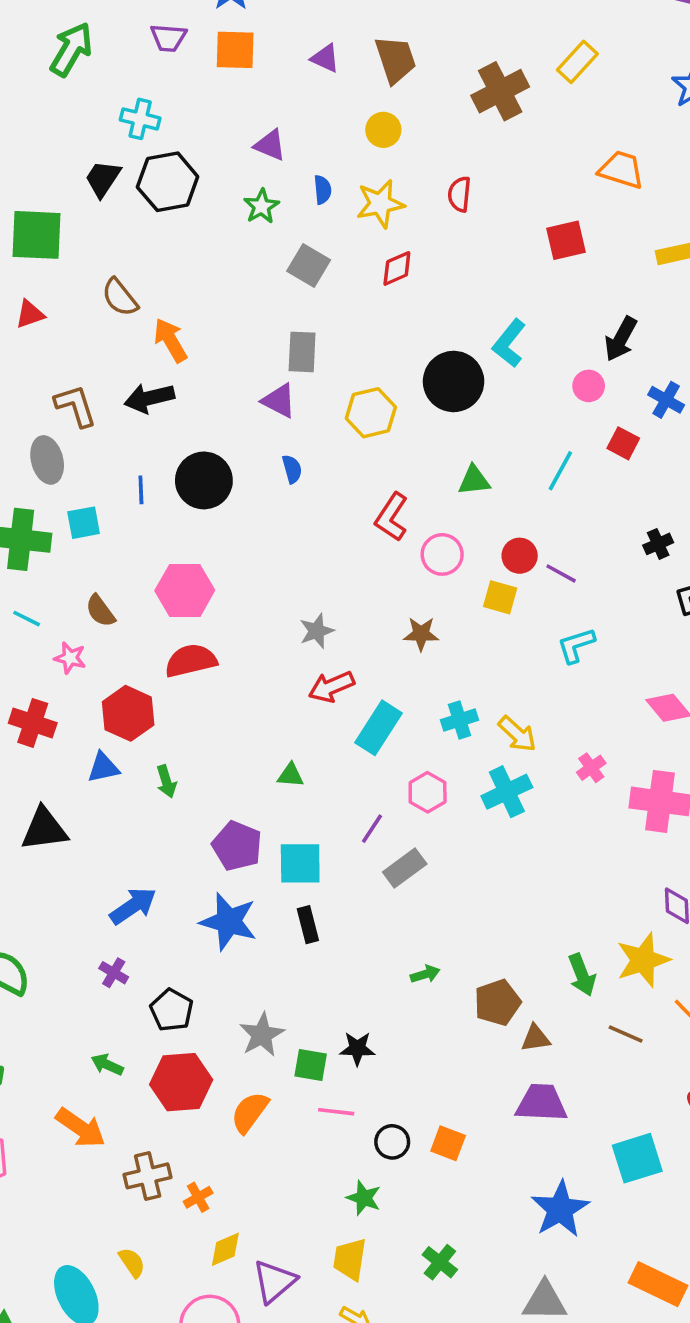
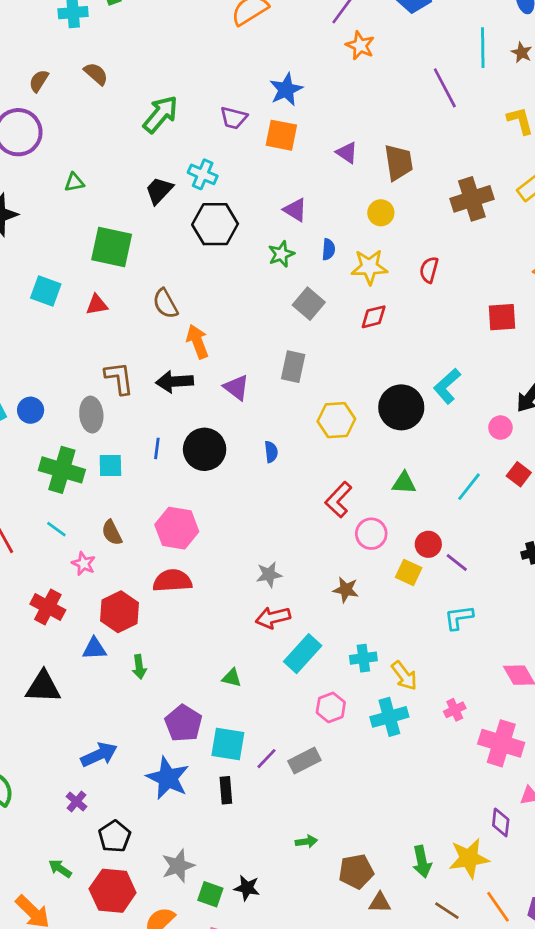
black trapezoid: (103, 179) -> (159, 191), moved
purple triangle: (279, 401) -> (236, 388), moved
purple line: (372, 829) -> (267, 759), moved

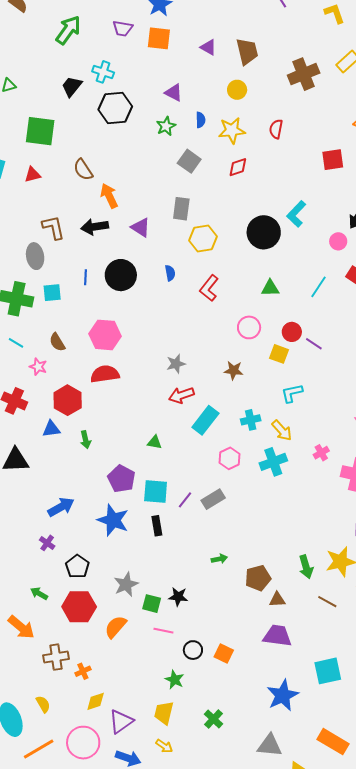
yellow hexagon: (336, 420) -> (203, 239), moved
red L-shape: (338, 500) -> (209, 288), moved
cyan L-shape: (459, 618) -> (292, 393), moved

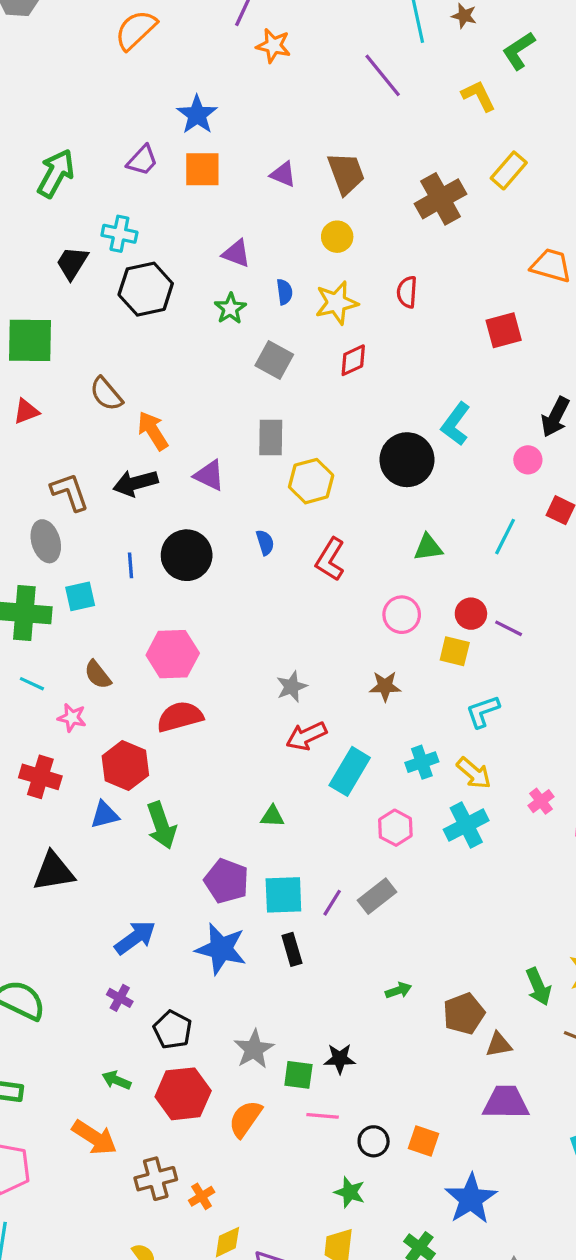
purple trapezoid: (123, 28) -> (142, 160), turned -50
green arrow: (85, 440) -> (161, 825), size x1.6
blue star: (283, 695) -> (471, 1199), moved

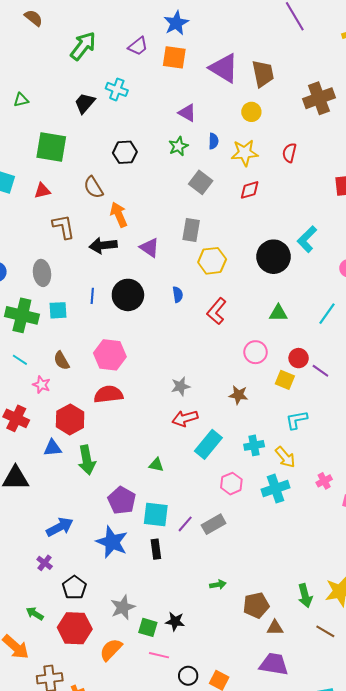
purple triangle: (283, 174) -> (224, 68), size x1.8
black hexagon: (146, 289) -> (125, 152), moved, size x0.7
brown L-shape: (70, 492) -> (64, 227), moved

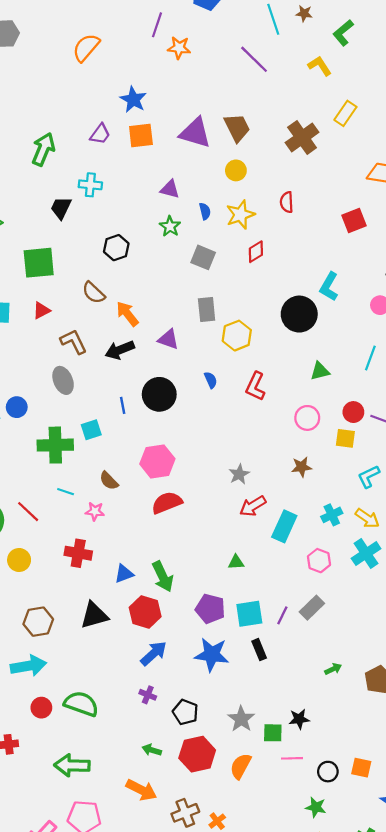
gray ellipse: (42, 273) -> (63, 380), moved
red hexagon: (70, 419) -> (145, 612), moved

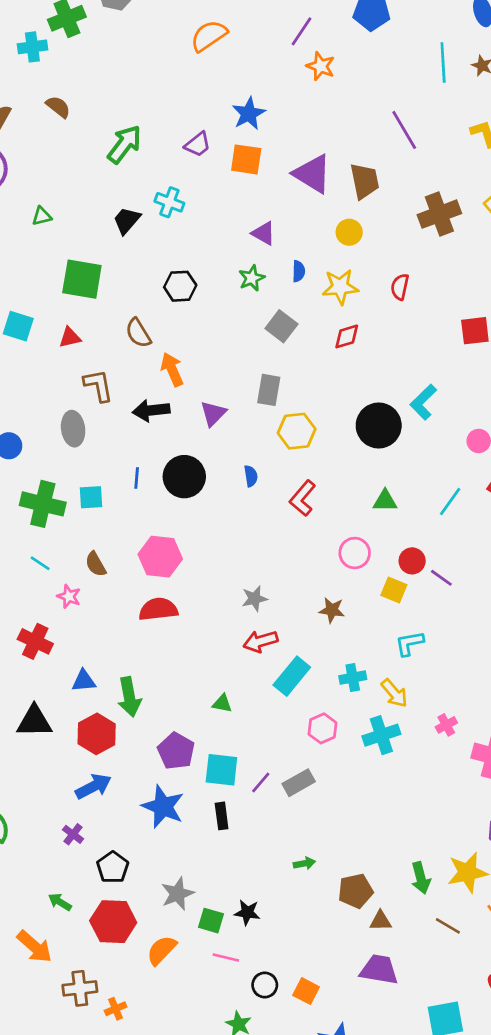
purple line: (254, 59) -> (404, 130), moved
purple triangle: (168, 339) -> (213, 413), turned 40

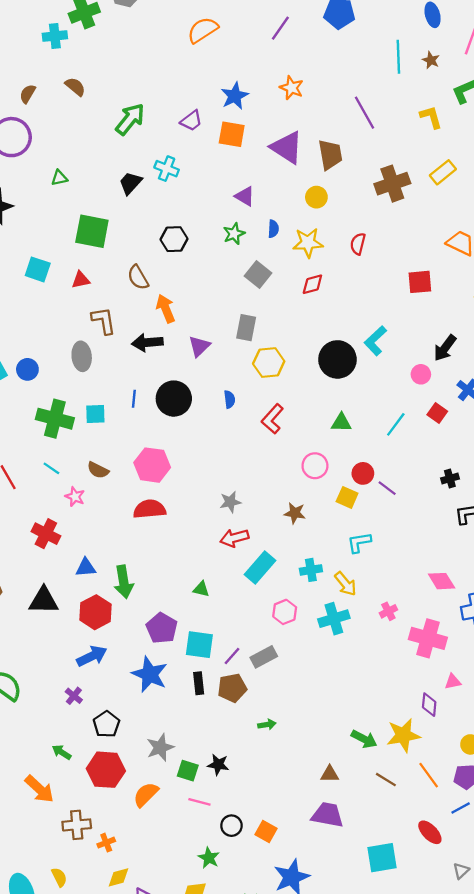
orange star: (321, 66) -> (292, 88), moved
brown semicircle: (96, 564) -> (98, 470), turned -35
green arrow: (421, 878) -> (364, 739), turned -50
brown pentagon: (355, 891) -> (232, 688), moved

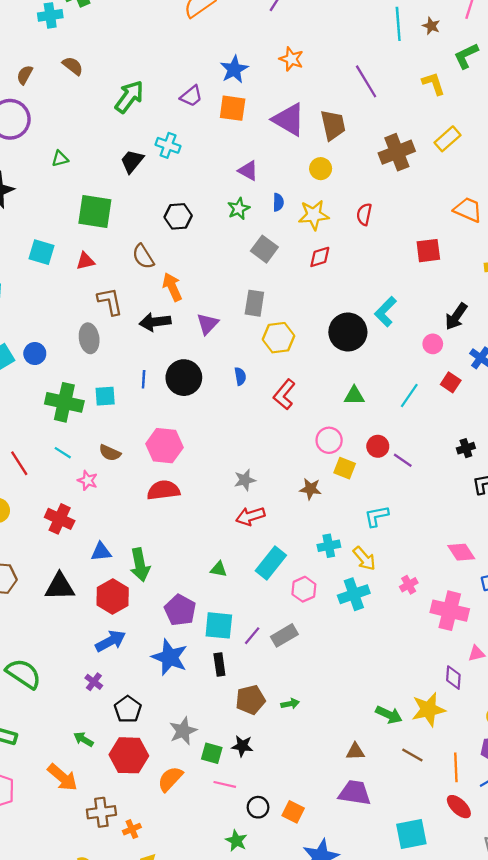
yellow square: (347, 497) -> (345, 468), moved
cyan rectangle: (260, 568) -> (271, 563), moved
brown pentagon: (232, 688) -> (250, 700), moved
orange line: (429, 775) -> (456, 767), moved, turned 36

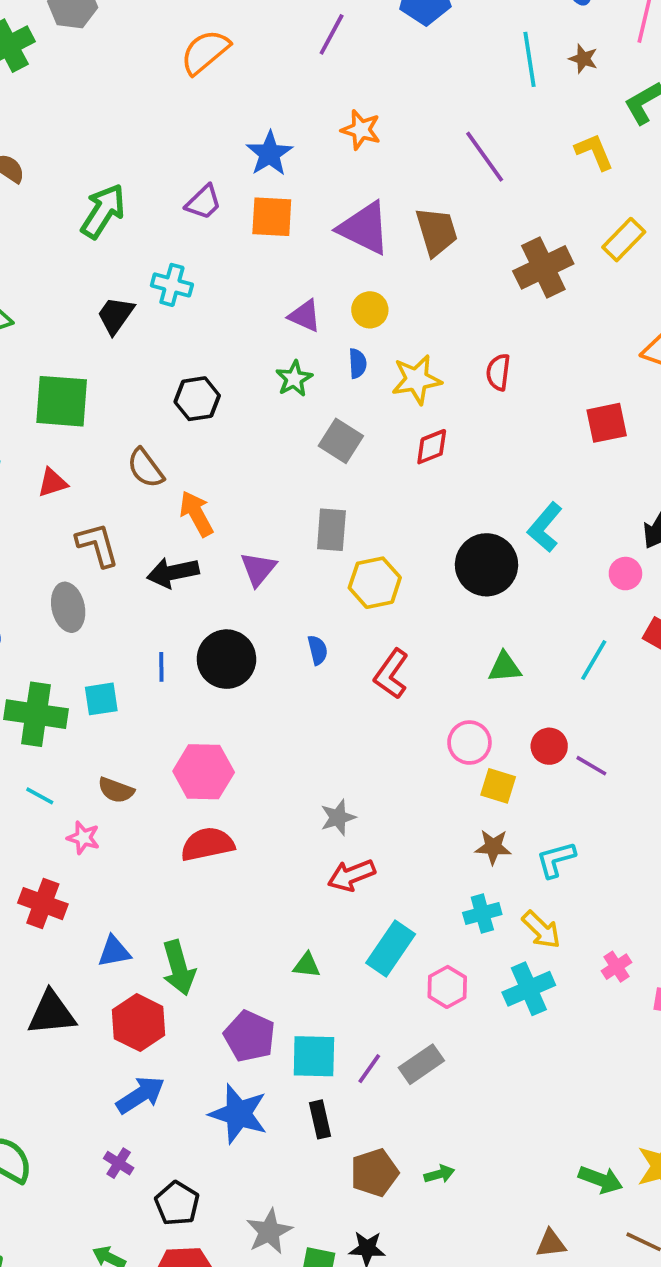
yellow circle: (321, 169) -> (370, 310), moved
brown star: (310, 489) -> (493, 847), moved

